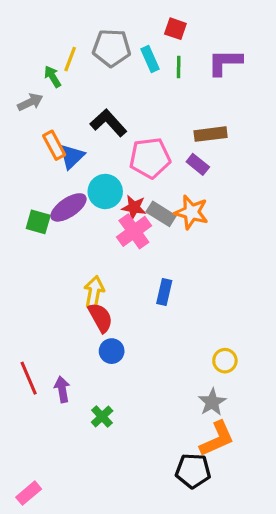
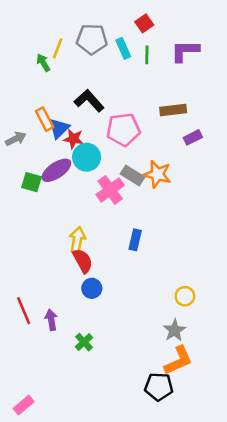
red square: (175, 29) -> (144, 23), turned 36
gray arrow: (30, 102) -> (16, 139), moved
purple rectangle: (198, 164) -> (193, 137), moved, turned -66
red star: (134, 207) -> (73, 139), moved

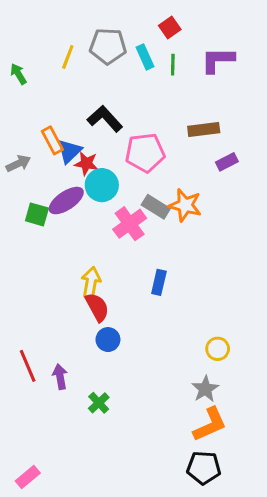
green arrow: (43, 63) -> (18, 74), moved
black pentagon: (159, 387) -> (204, 468), moved

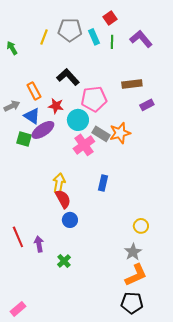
purple L-shape: (218, 60) -> (141, 39), turned 50
blue triangle: (69, 151) -> (32, 116), moved, turned -42
cyan circle: (102, 185) -> (78, 120), moved
orange star: (185, 205) -> (120, 133), turned -30

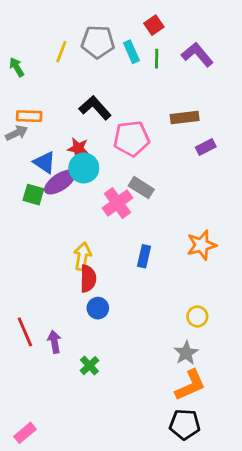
orange rectangle: (34, 91) -> (29, 116), moved, turned -60
gray arrow: (12, 106) -> (17, 133), moved
cyan circle: (78, 120) -> (84, 168), moved
orange star: (120, 133) -> (202, 245), moved
red semicircle: (63, 199) -> (88, 279), turned 30

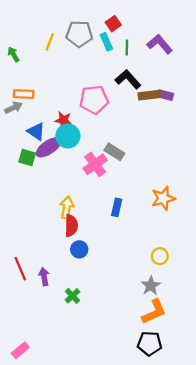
red square: (154, 25) -> (113, 24), moved
black L-shape: (95, 108) -> (128, 79), moved
pink pentagon: (131, 139) -> (94, 100), moved
purple rectangle: (206, 147) -> (165, 95), moved, turned 42

